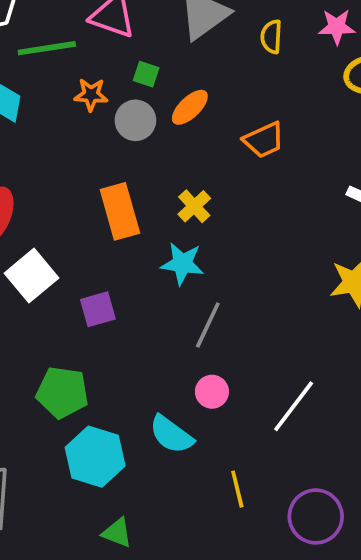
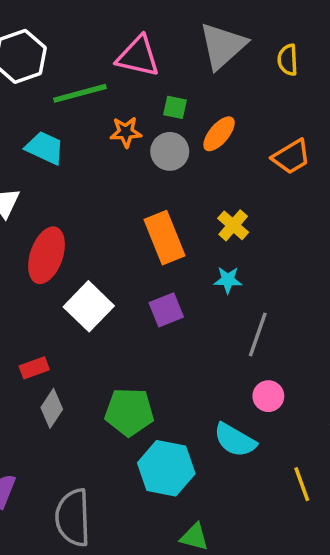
cyan star: (182, 264) -> (228, 280), size x0.7
purple square: (98, 309) -> (166, 310), moved

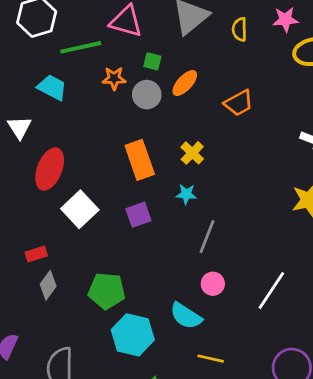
yellow line: (302, 484) -> (211, 359), moved, turned -60

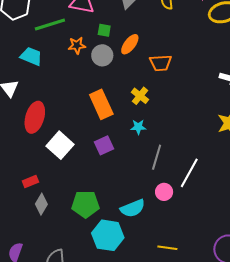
orange trapezoid: (239, 103) -> (161, 63), moved, turned 30
white line: (271, 291) -> (189, 173), moved
cyan semicircle: (186, 316) -> (133, 208), moved, turned -50

